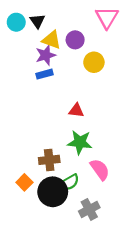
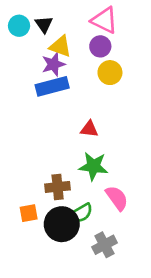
pink triangle: (107, 17) -> (104, 20), moved, turned -35
purple circle: (75, 40) -> (100, 46), moved
blue rectangle: (44, 74) -> (52, 86), size x1.6
orange square: (24, 182) -> (29, 213), turned 35

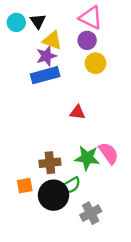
green star: (93, 166) -> (87, 158), moved
pink semicircle: (117, 198) -> (109, 153), moved

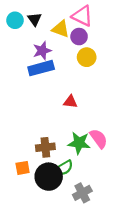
yellow triangle: (52, 40) -> (61, 29), moved

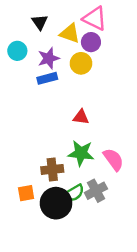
cyan circle: (15, 20) -> (17, 51), moved
yellow circle: (87, 57) -> (81, 63), moved
blue rectangle: (41, 68) -> (47, 78), size x0.7
green star: (79, 143) -> (81, 153), moved
gray cross: (82, 193) -> (96, 191), moved

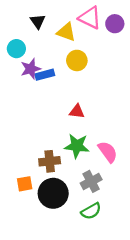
purple circle: (91, 42) -> (115, 24), moved
purple star: (49, 58) -> (31, 69), moved
green semicircle: (73, 193) -> (91, 211), moved

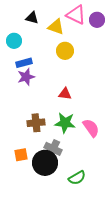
black triangle: (38, 21) -> (32, 18), turned -40
purple star: (31, 69) -> (26, 77), moved
blue rectangle: (45, 75) -> (24, 63), moved
brown cross: (50, 161) -> (36, 123), moved
gray cross: (91, 181) -> (53, 149), moved, turned -36

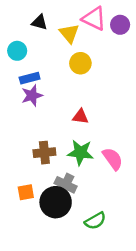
yellow triangle: (56, 27) -> (69, 33), turned 30

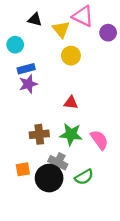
purple circle: (120, 25) -> (108, 33), moved
green semicircle: (95, 221) -> (84, 177), moved

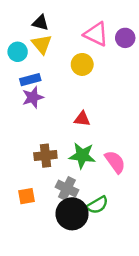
pink triangle: (83, 16) -> (96, 34), moved
yellow triangle: (61, 29) -> (42, 44), moved
black circle: (49, 178) -> (72, 214), moved

